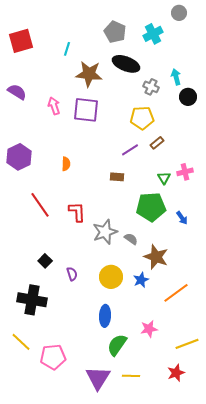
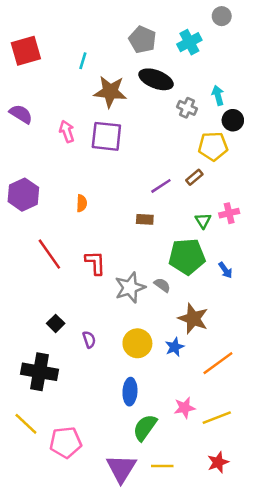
yellow pentagon: (142, 118) -> (213, 146), moved
gray semicircle: (131, 239) -> (162, 285), moved
yellow line: (187, 344) -> (217, 418), moved

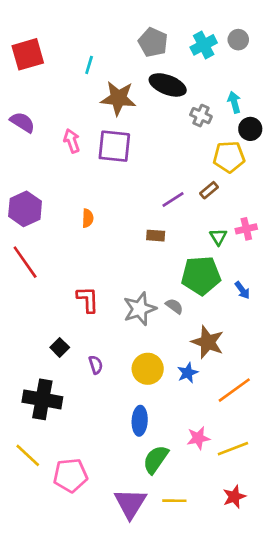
gray circle: (222, 16) -> (238, 40), moved
red line: (49, 254) -> (25, 262), moved
red L-shape: (95, 263) -> (88, 299), moved

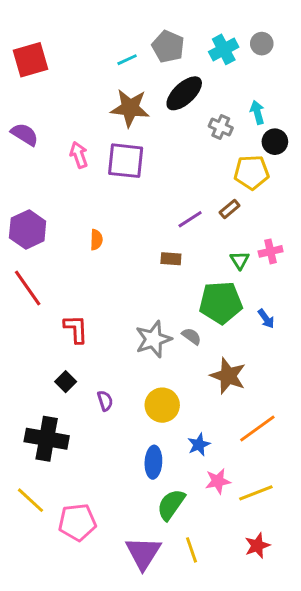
cyan line: (89, 65) -> (127, 60), moved, turned 48
black ellipse: (168, 85) -> (184, 93), turned -64
red L-shape: (88, 299) -> (76, 329), moved
blue star: (188, 373) -> (199, 445), moved
yellow line: (174, 501) -> (191, 550), turned 70

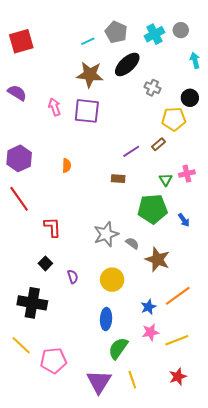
cyan arrow: (257, 112) -> (195, 60), moved
gray semicircle: (191, 336) -> (132, 243), moved
blue star: (199, 445) -> (148, 307), moved

